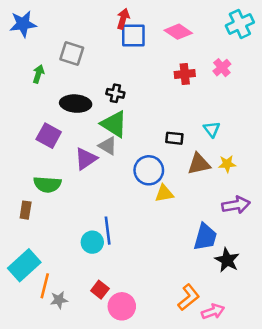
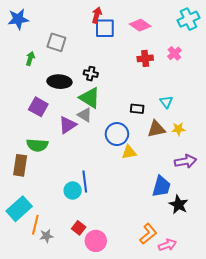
brown rectangle: (26, 210) -> (20, 165), size x1.5

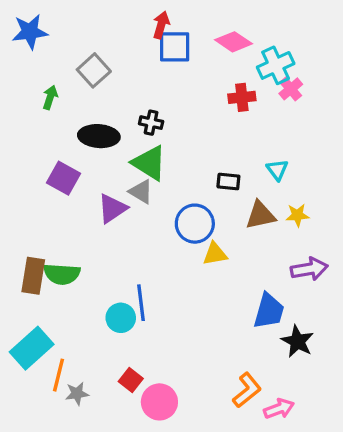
cyan cross: (189, 19) -> (276, 65), moved
gray square: (56, 42) -> (94, 70), turned 30
green semicircle: (37, 145) -> (62, 274), moved

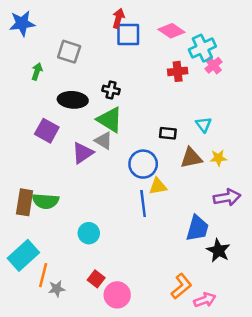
gray square: (94, 70) -> (69, 52), turned -30
blue line: (141, 303) -> (143, 204), moved

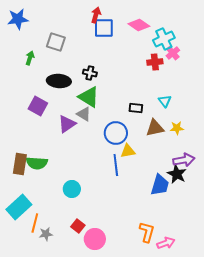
red cross: (178, 71) -> (155, 62), moved
black star: (218, 250) -> (177, 174), moved
orange L-shape: (181, 286) -> (147, 232), turned -35

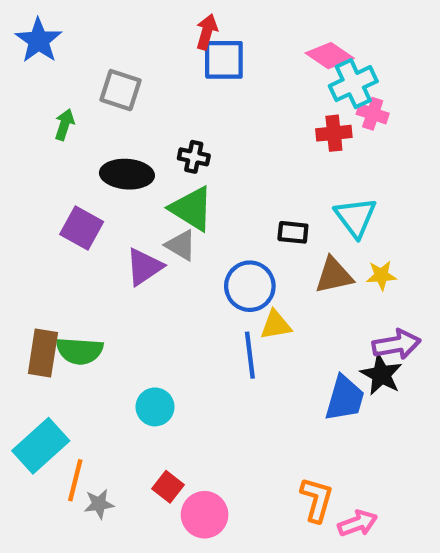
blue star: (18, 19) -> (39, 40), turned -30
pink diamond: (139, 25) -> (330, 56), moved
pink cross: (173, 53) -> (373, 114), turned -32
cyan triangle: (165, 101) -> (355, 217), size x1.5

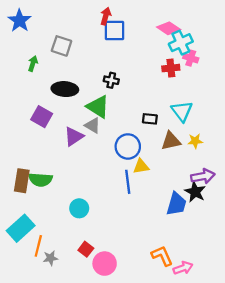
black cross: (194, 157) -> (111, 80), moved
orange L-shape: (317, 500) -> (162, 256), turned -40

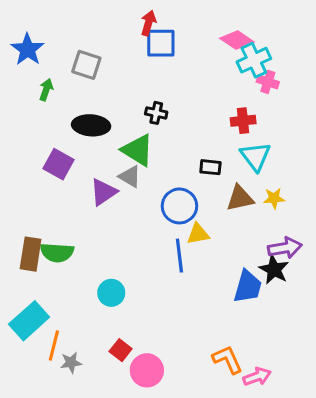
blue star: (20, 21) -> (28, 49), moved
red cross: (171, 68) -> (243, 121), moved

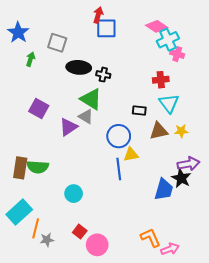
black ellipse: (91, 125) -> (79, 67), moved

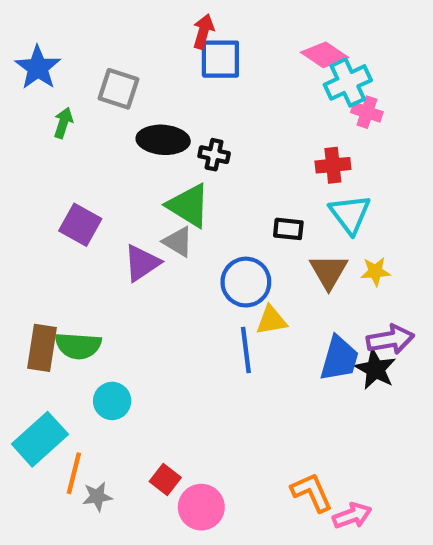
brown triangle: (159, 131) -> (329, 271), turned -48
blue trapezoid: (164, 189) -> (339, 358), moved
cyan circle: (74, 194) -> (112, 401), moved

